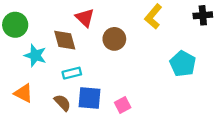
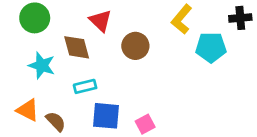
green circle: (15, 25) -> (35, 18), moved
cyan pentagon: (183, 64) -> (211, 47), moved, turned -30
brown semicircle: (62, 103) -> (56, 121), moved

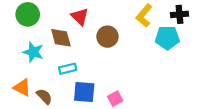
black cross: (240, 18) -> (179, 14), moved

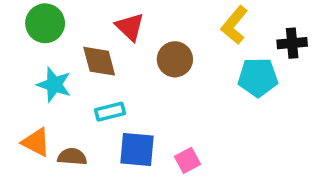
black cross: (179, 14) -> (292, 43), moved
cyan pentagon: (167, 38) -> (258, 77), moved
brown semicircle: (44, 96) -> (72, 157), turned -42

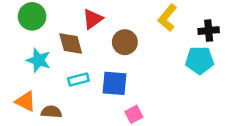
red triangle: (130, 27) -> (93, 19), turned 40
cyan pentagon: (258, 77) -> (200, 60), moved
blue square: (137, 149) -> (115, 83), moved

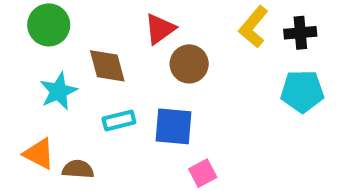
red triangle: (93, 19) -> (160, 29), moved
black cross: (209, 31) -> (300, 33), moved
cyan star: (39, 60) -> (58, 91), turned 30

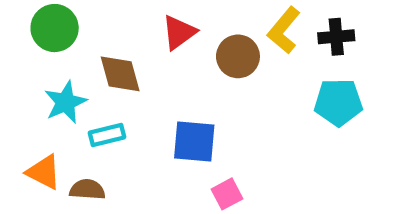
brown circle: (189, 64) -> (238, 56), moved
cyan rectangle: (119, 121) -> (107, 135), moved

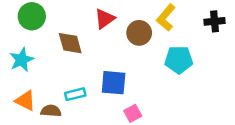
black cross: (336, 37) -> (215, 21), moved
cyan star: (65, 102) -> (22, 60), moved
cyan pentagon: (338, 102) -> (179, 60), moved
cyan rectangle: (107, 135) -> (75, 94), moved

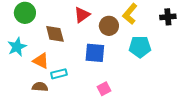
blue square: (114, 83) -> (95, 53), moved
orange triangle: (25, 101) -> (41, 61), moved

